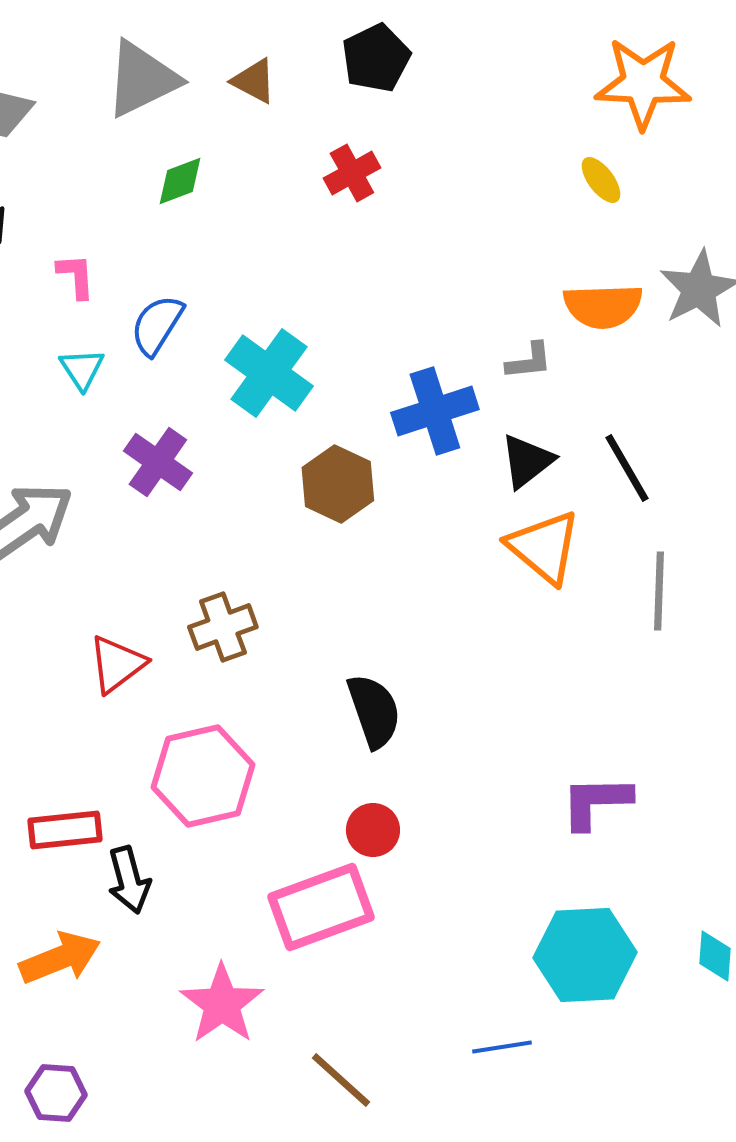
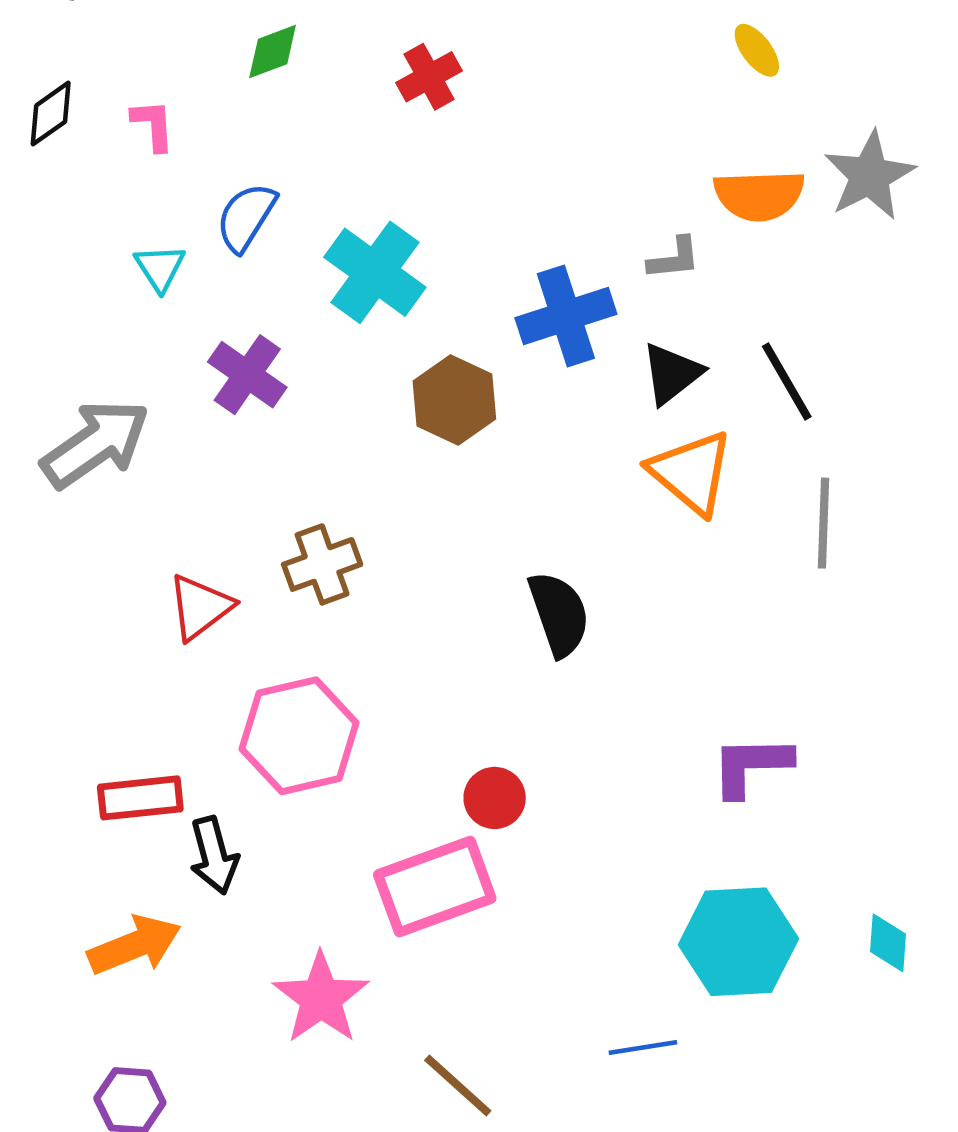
red cross: (352, 173) -> (429, 77), moved
pink L-shape: (76, 276) -> (153, 125), moved
black semicircle: (374, 711) -> (559, 614), moved

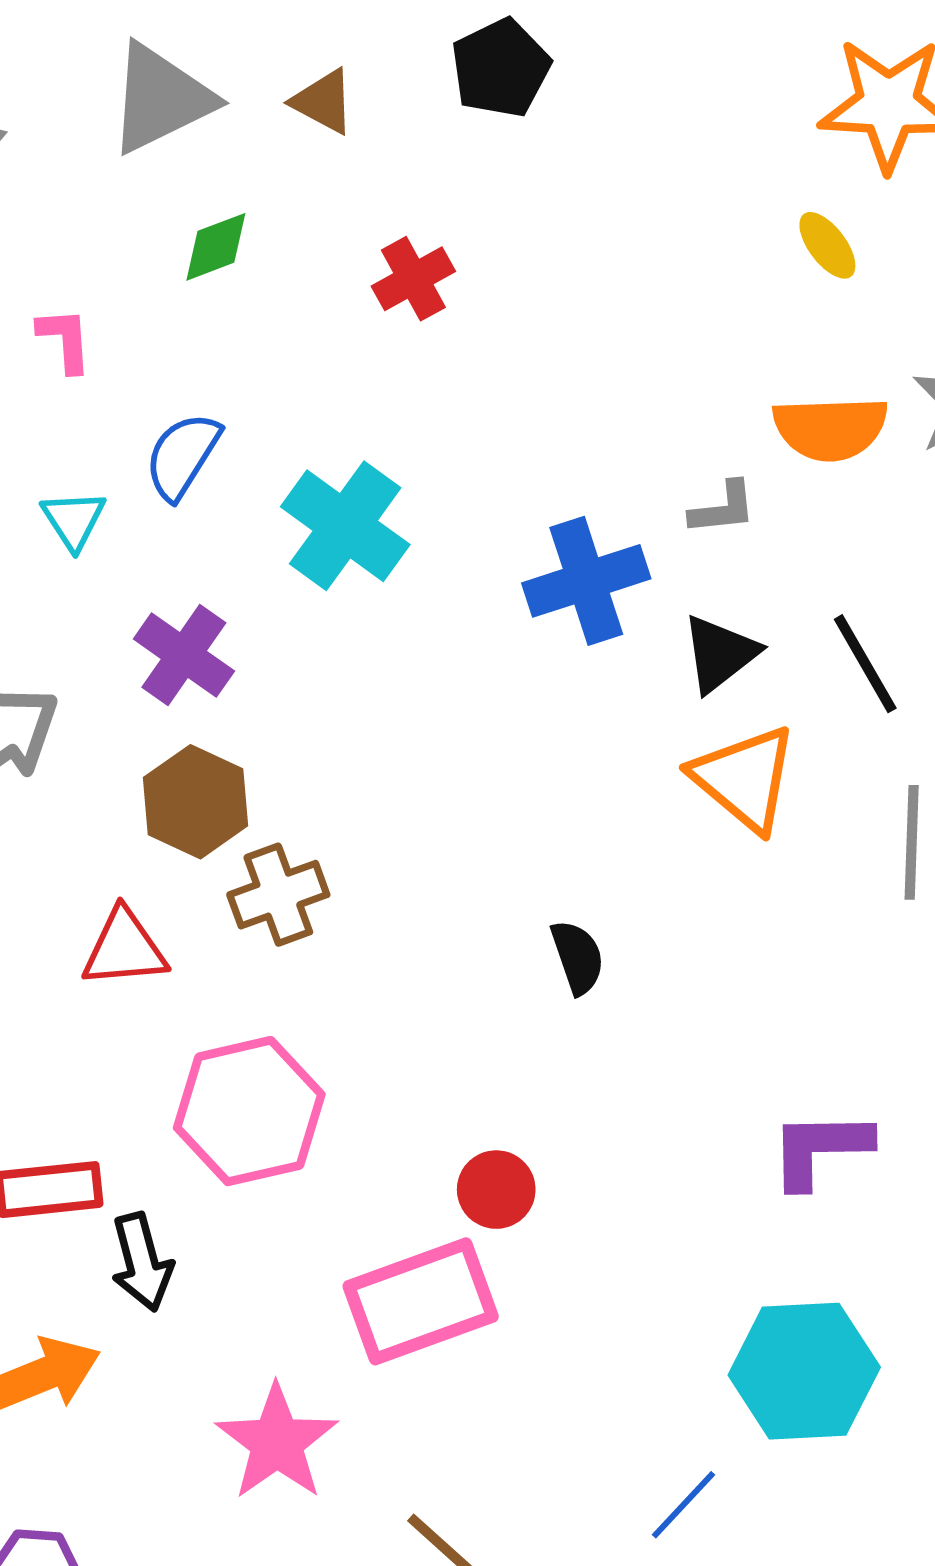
brown hexagon: (454, 400) -> (196, 802), moved
red triangle: (200, 607) -> (124, 948), turned 32
black semicircle: (559, 614) -> (578, 957), size x0.7
blue line: (643, 1048) -> (684, 1505), turned -38

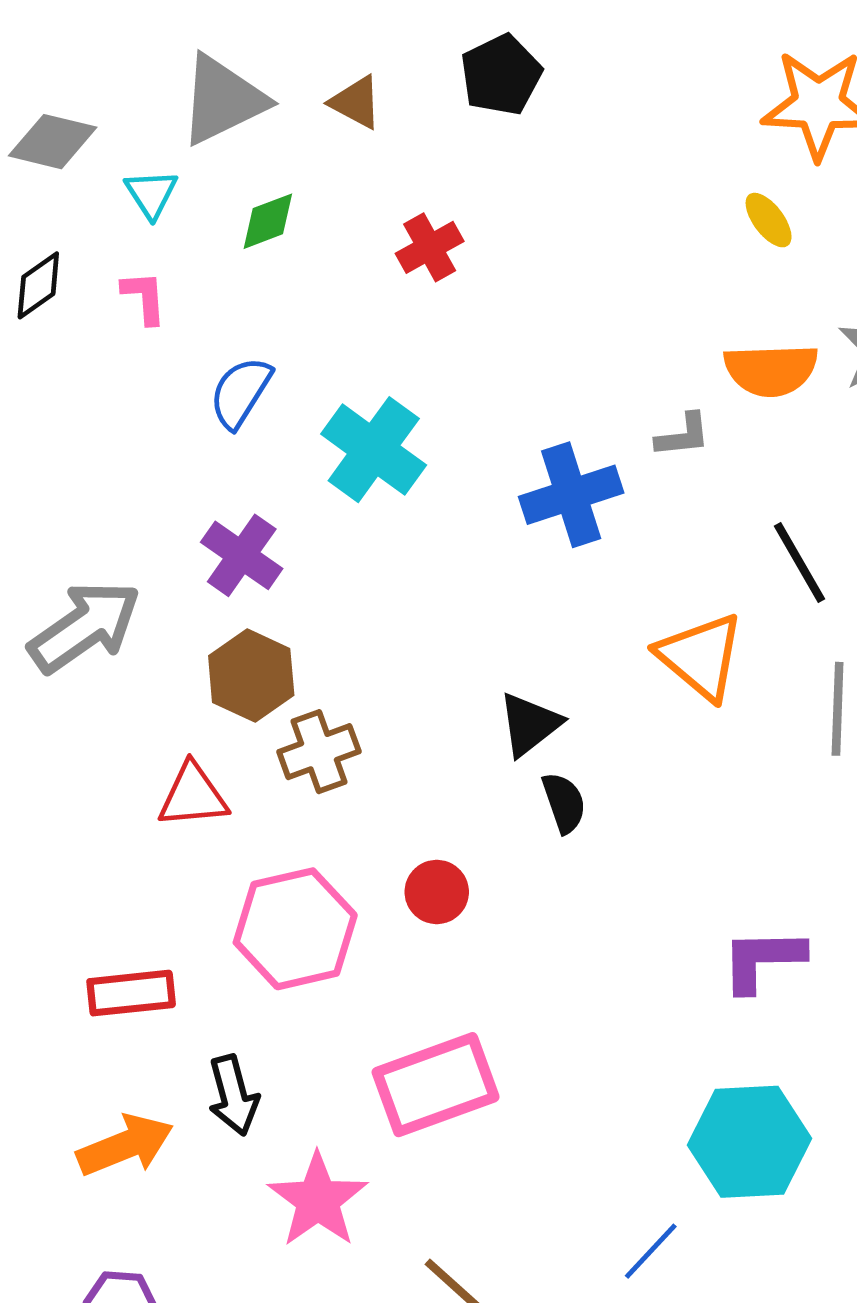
cyan triangle: (73, 520) -> (151, 194), moved
black triangle: (720, 654) -> (529, 724), moved
red circle: (496, 1190) -> (437, 892), moved
black arrow: (142, 1262) -> (233, 1095), moved

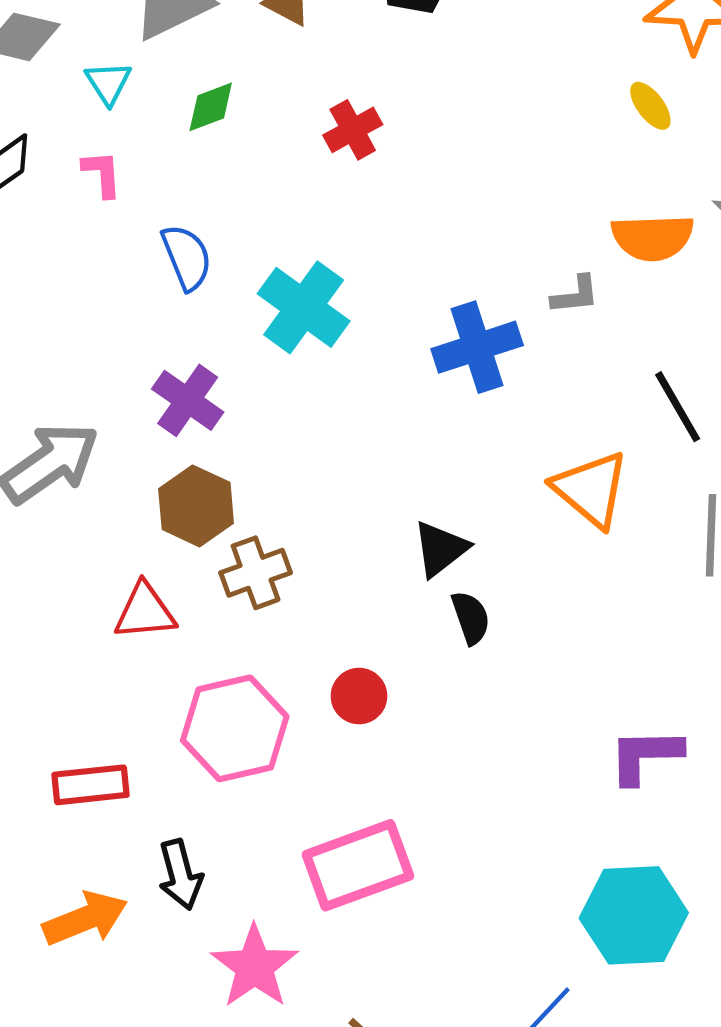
blue semicircle: (240, 392) -> (187, 257), turned 126

